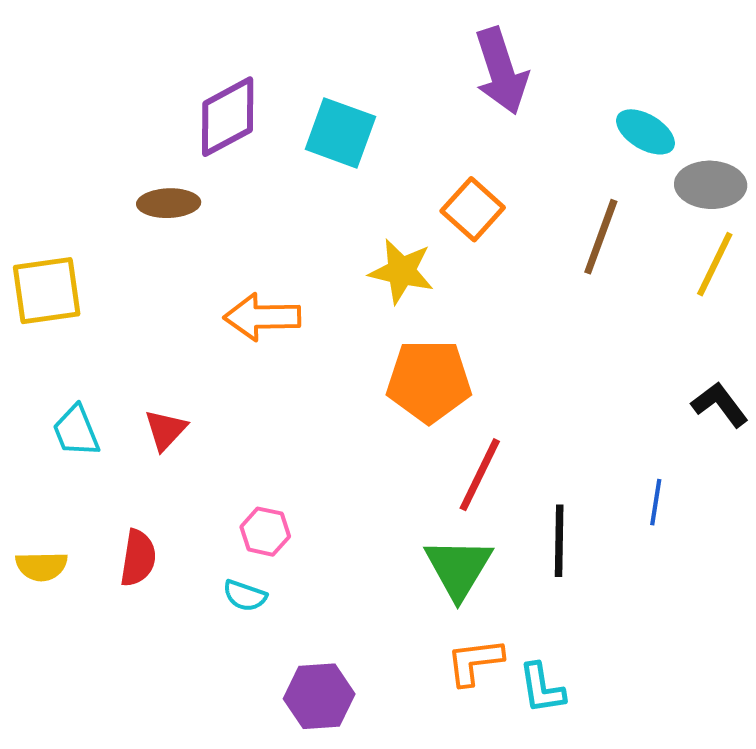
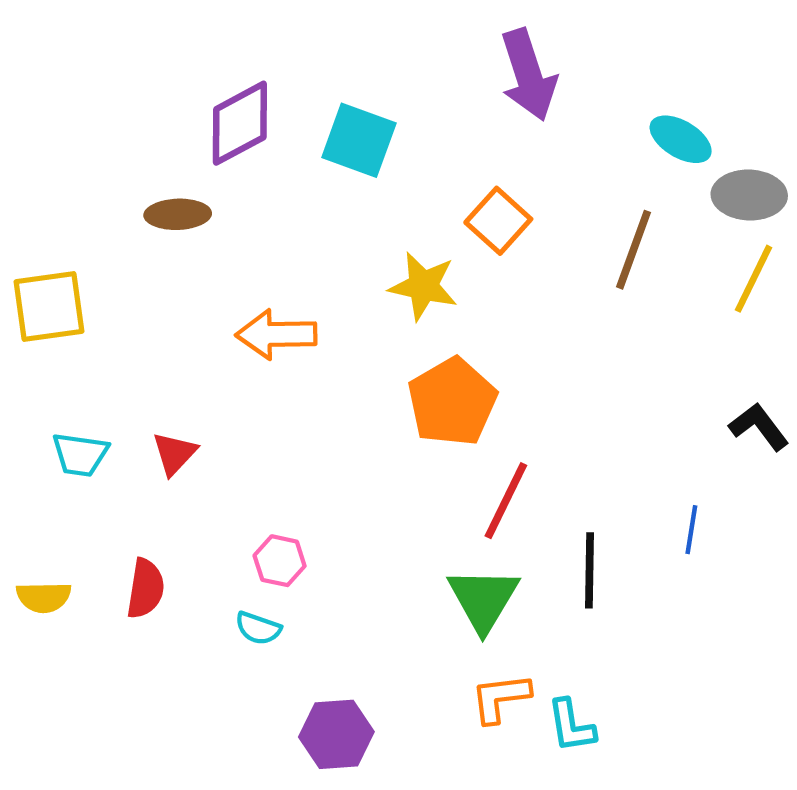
orange pentagon: (429, 381) -> (452, 402), turned -30
cyan trapezoid: (76, 431) -> (80, 455), turned -60

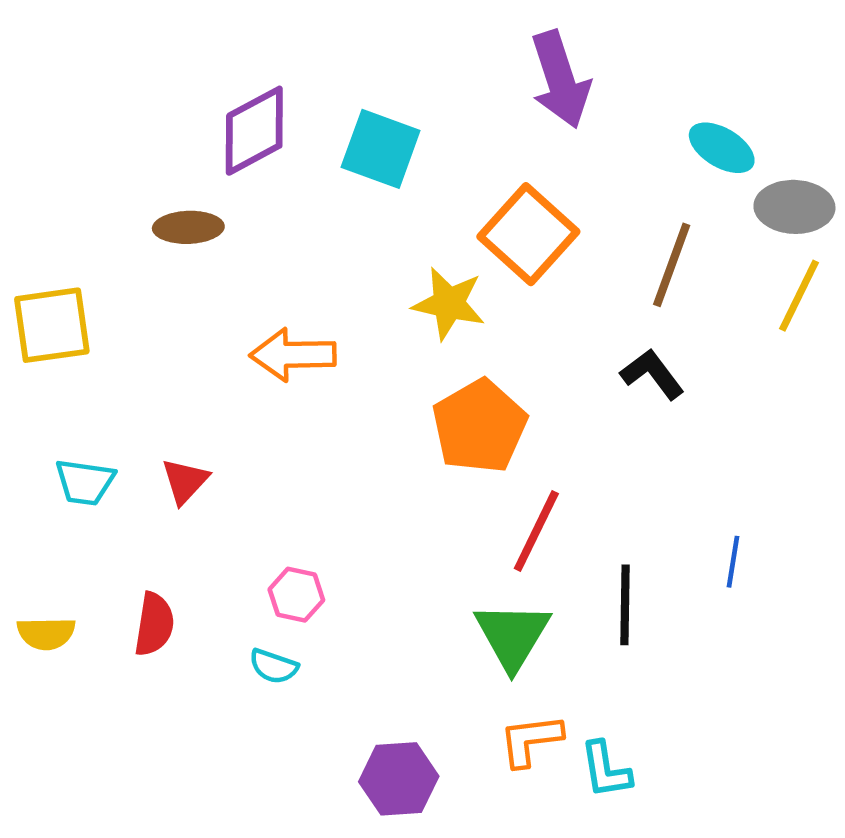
orange square: (498, 221) -> (528, 234), size x1.4
black L-shape: (759, 427) -> (652, 374), moved
purple hexagon: (336, 734) -> (399, 779), moved

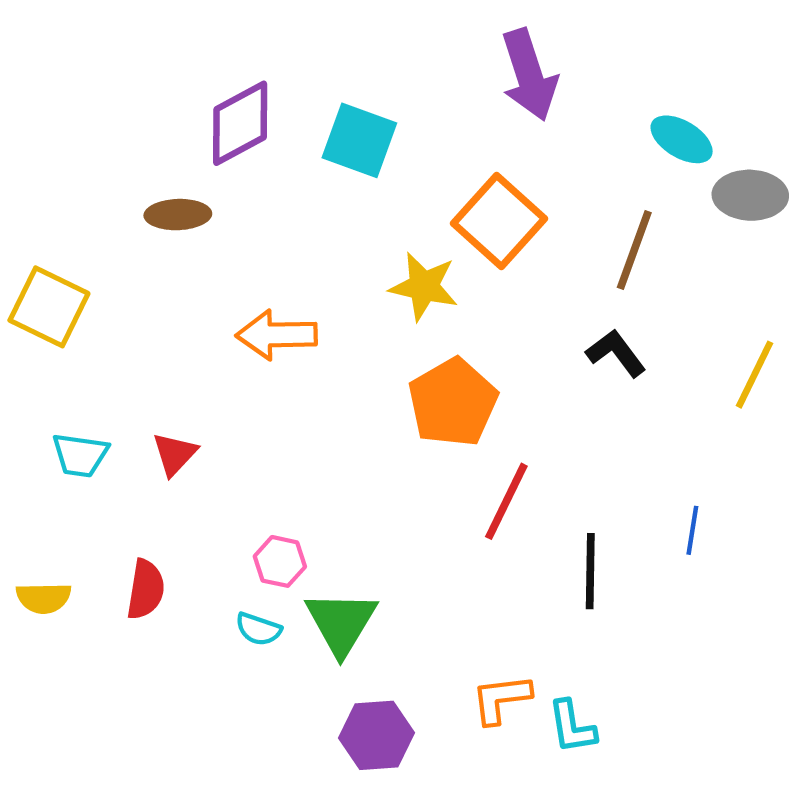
yellow line: (799, 296) -> (755, 375), moved
yellow square: (52, 325) -> (49, 307), turned 34
green triangle: (512, 636) -> (341, 623), moved

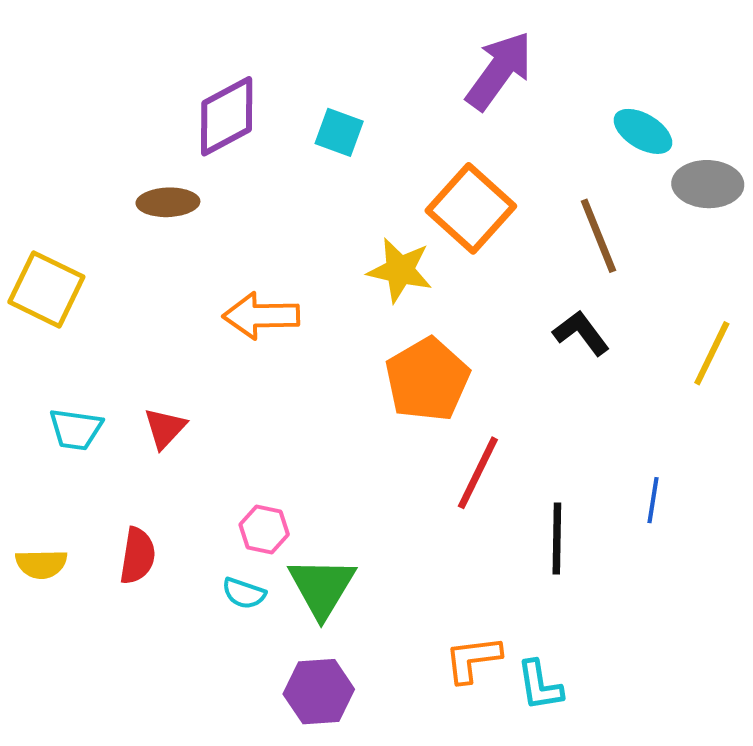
purple arrow: (529, 75) -> (499, 71), turned -126
cyan square: (359, 140) -> (339, 132), size x0.7
brown line: (634, 250) -> (598, 236), turned -42
purple hexagon: (377, 735) -> (319, 692), moved

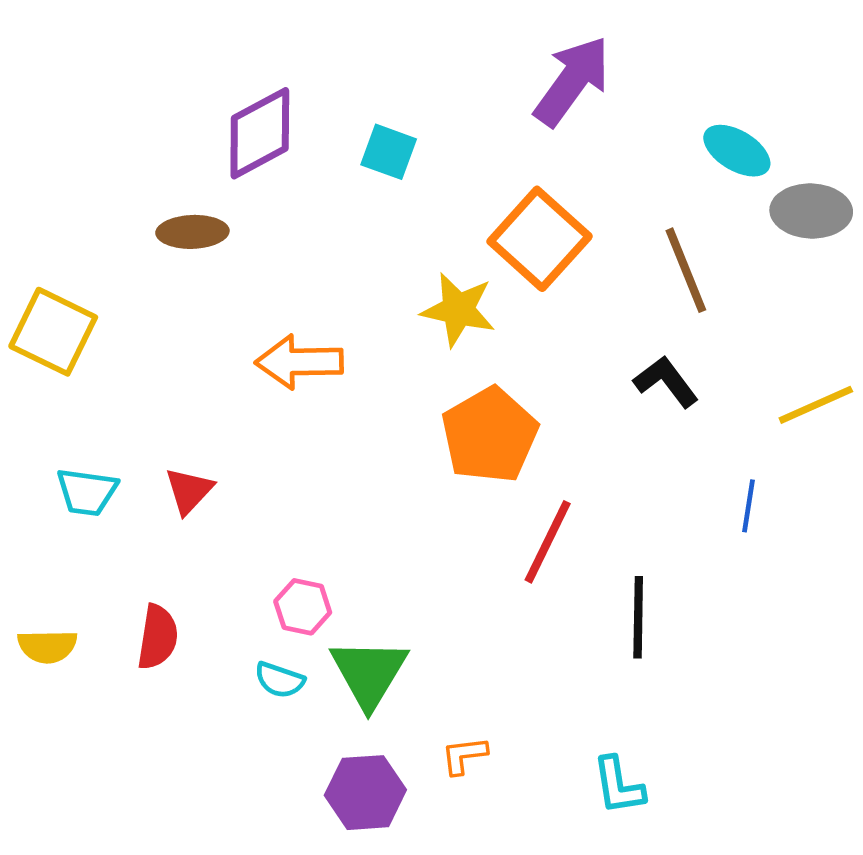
yellow line: (712, 353) -> (816, 405), turned 40
blue line: (653, 500) -> (748, 506), moved
orange L-shape: (473, 659) -> (464, 755), moved, size x0.7

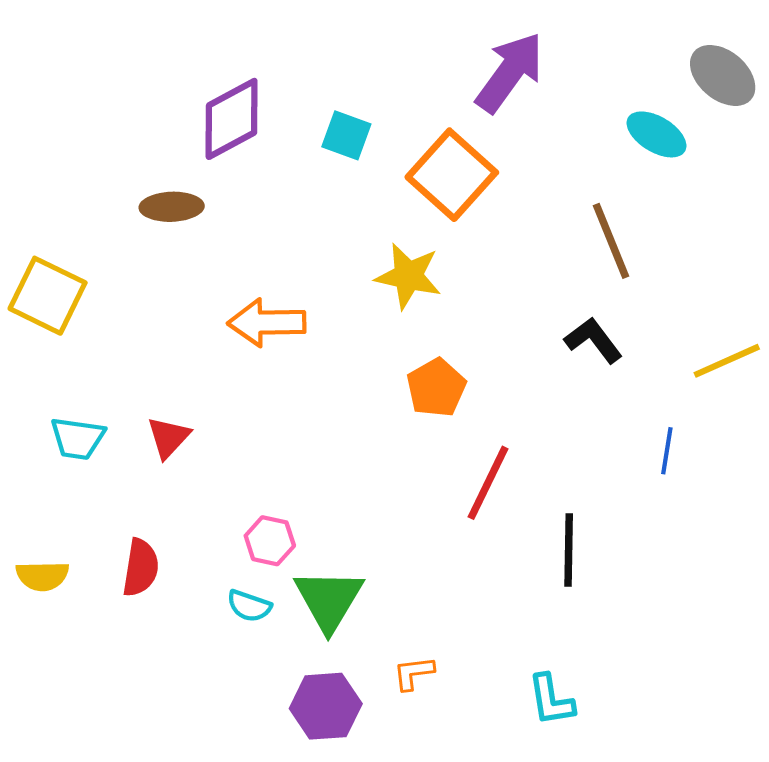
gray ellipse: (811, 211) -> (723, 75), moved, turned 38
orange square: (540, 239) -> (452, 175), moved
orange pentagon: (490, 435) -> (436, 388), size x0.7

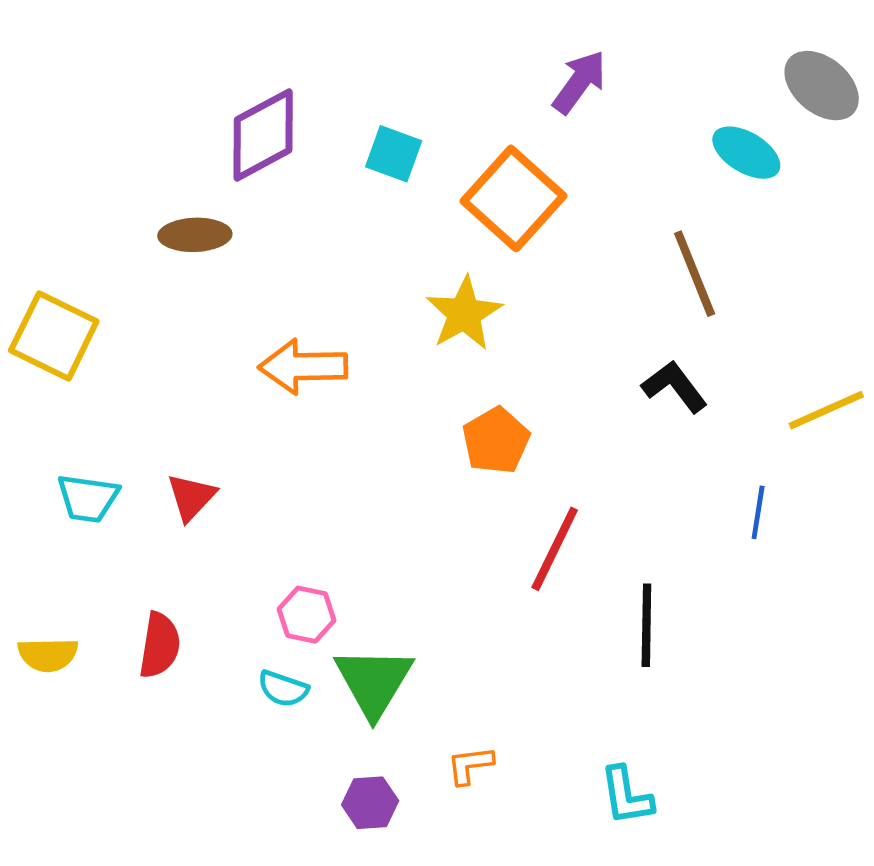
purple arrow: (510, 72) -> (579, 82), size x0.7
yellow star: (408, 276) -> (464, 314), turned 30
purple hexagon: (326, 706) -> (370, 803), size x0.7

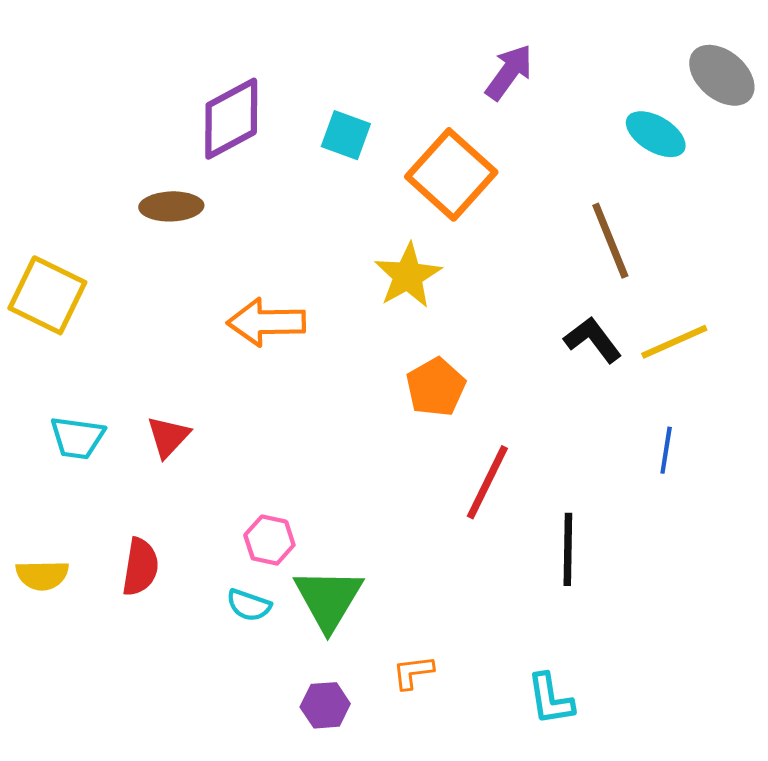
yellow line: (826, 410) -> (674, 342), moved

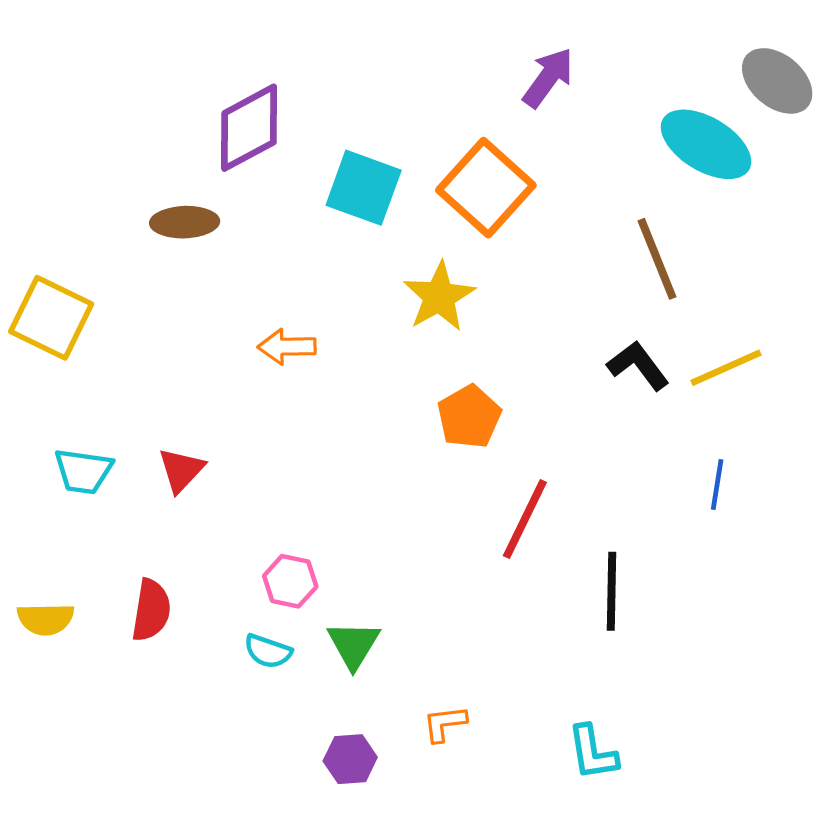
cyan ellipse: (656, 134) -> (706, 144), size x1.4
cyan square: (346, 135) -> (364, 188), moved, size x1.4
orange arrow: (266, 322) -> (287, 347), size x0.7
green triangle: (328, 599) -> (354, 645), size x0.7

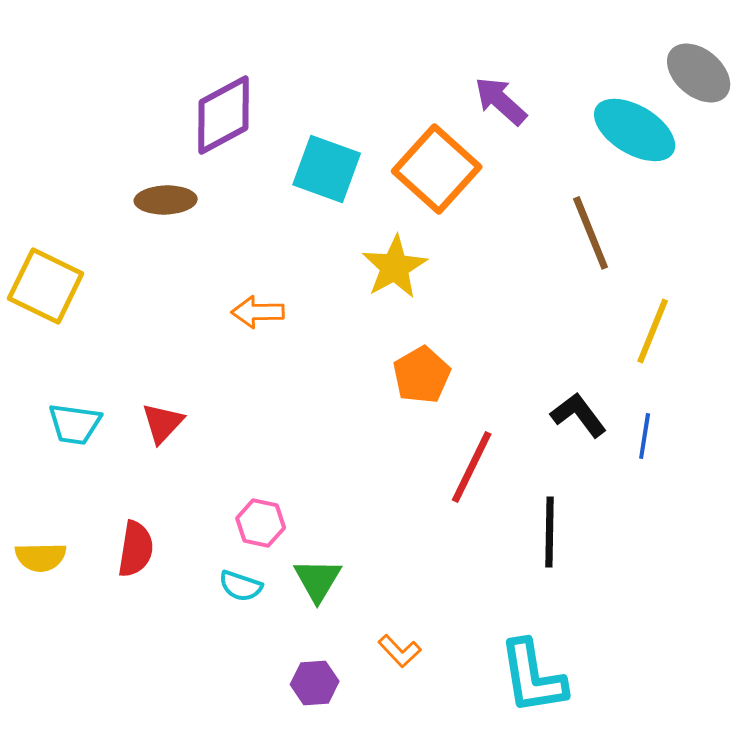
purple arrow: (548, 78) -> (501, 101), moved, turned -84
black L-shape: (638, 366) -> (579, 415), moved
yellow line: (726, 368) -> (653, 331), turned -44
orange L-shape: (445, 724) -> (400, 651), turned -126
cyan L-shape: (593, 752) -> (533, 677), size x1.5

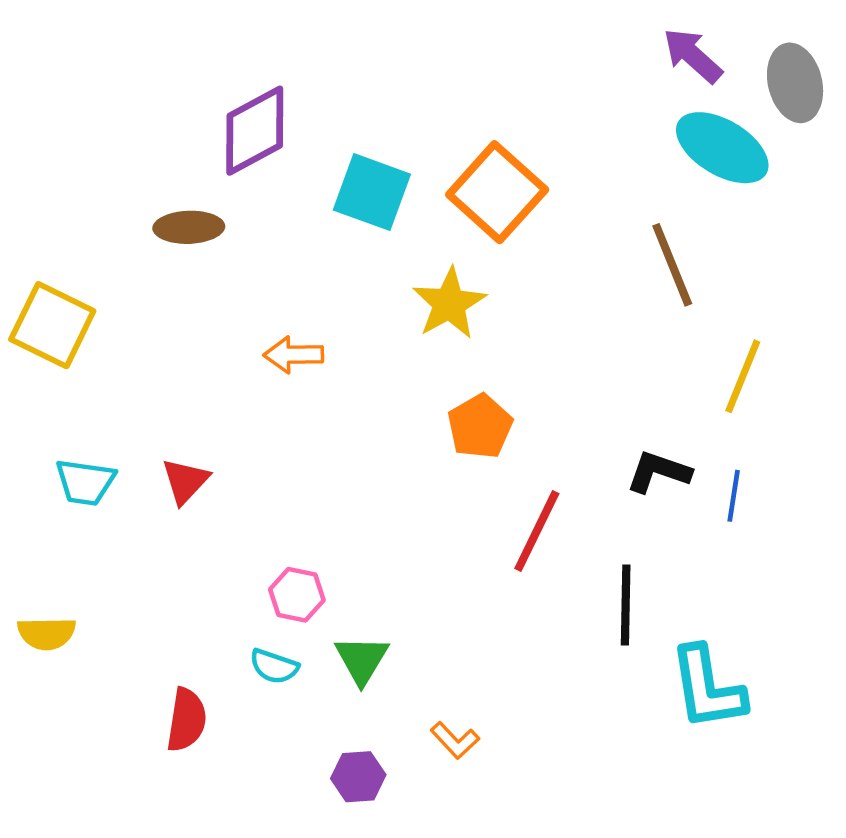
gray ellipse: (699, 73) -> (795, 83), turned 36
purple arrow: (501, 101) -> (693, 56), moved
black L-shape: (579, 415) -> (659, 472), turned -34
red semicircle: (136, 549) -> (186, 720), moved
cyan L-shape: (533, 677) -> (707, 688), moved

